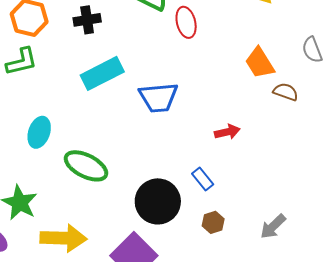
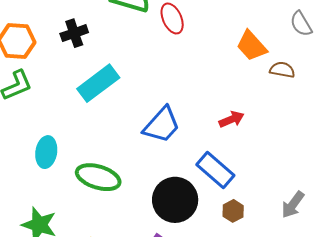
blue trapezoid: (158, 97) -> (162, 125), moved, turned -33
blue rectangle: (203, 179) -> (215, 170), size x1.6

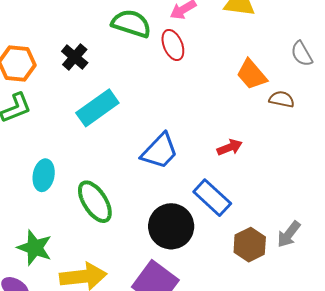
black cross: (74, 33) -> (75, 57), turned -32
green ellipse: (98, 177) -> (95, 202), turned 39
brown hexagon: (233, 211) -> (250, 245), moved, size x1.5

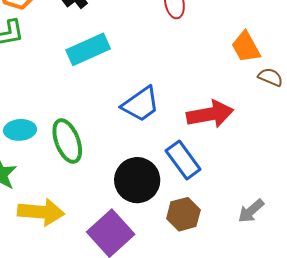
red arrow: (230, 147) -> (210, 114), size x1.8
cyan ellipse: (44, 175) -> (20, 130), moved, turned 64
brown hexagon: (250, 245) -> (183, 214), moved

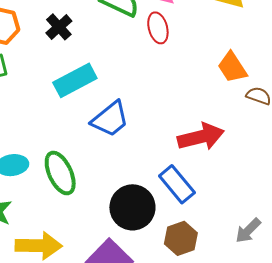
blue trapezoid: (141, 104) -> (110, 119), moved

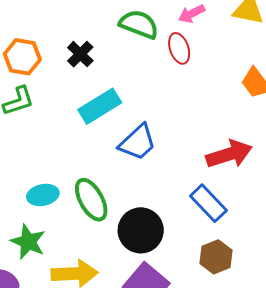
black circle: (132, 207) -> (141, 230), moved

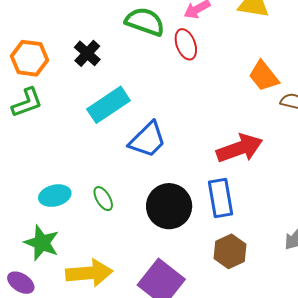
green ellipse: (91, 200) -> (103, 199), size x0.6
blue rectangle: (208, 203) -> (221, 198), turned 36
black circle: (141, 230) -> (169, 206), moved

